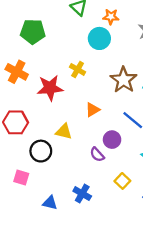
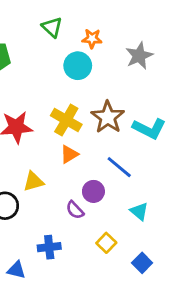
yellow cross: (78, 69) -> (66, 120), moved, size x1.5
yellow triangle: (64, 132) -> (33, 181), turned -30
blue cross: (82, 194) -> (49, 247), moved, turned -36

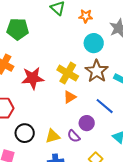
cyan circle: (78, 66) -> (94, 43), moved
yellow triangle: (33, 181) -> (53, 136), moved

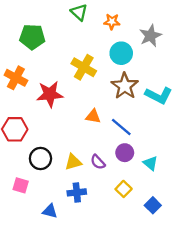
yellow cross: (68, 73) -> (84, 67), moved
orange triangle: (70, 97) -> (93, 116), turned 40
blue line: (105, 106) -> (121, 127), moved
purple circle: (87, 123) -> (125, 153), moved

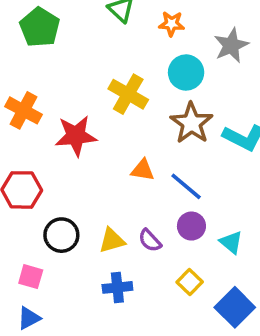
green pentagon: (32, 37) -> (40, 27), moved, turned 30
blue square: (153, 205) -> (235, 307), size x1.5
blue triangle: (50, 211) -> (29, 318), moved, turned -42

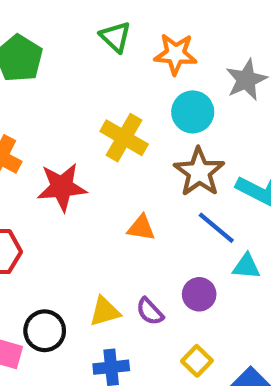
orange star: (172, 24) -> (176, 54), size x1.4
blue line: (186, 186) -> (216, 228), moved
black circle: (61, 235) -> (45, 331), moved
cyan triangle: (231, 242) -> (246, 266), moved, turned -35

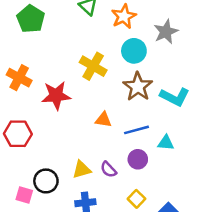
orange star: (176, 54) -> (124, 16), turned -30
blue line: (216, 228) -> (137, 130), moved, turned -55

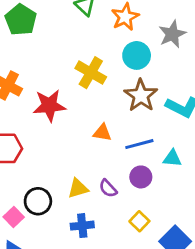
pink square: (24, 195) -> (14, 217), turned 30

